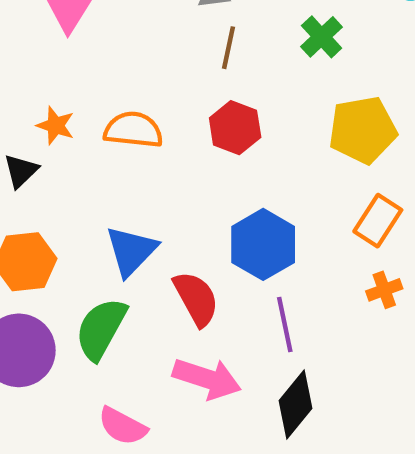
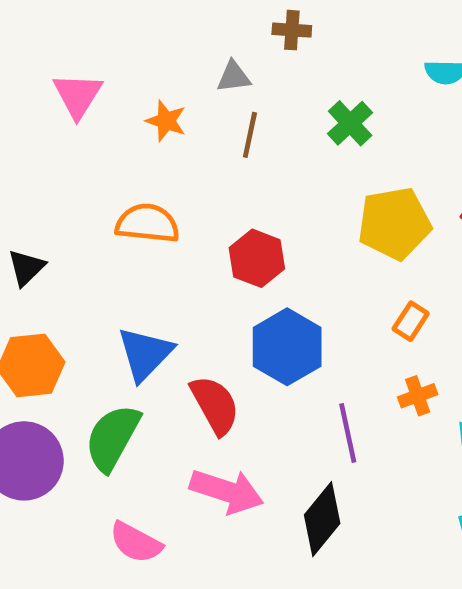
orange star: (56, 126) -> (166, 121), moved
red hexagon: (235, 128) -> (257, 258), moved
orange rectangle: (378, 221) -> (411, 321), size x0.7
purple line: (285, 324) -> (348, 433), moved

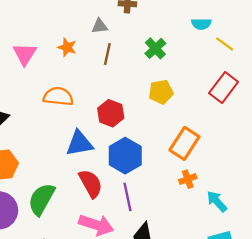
pink triangle: (78, 95) -> (25, 54), moved
yellow pentagon: (394, 223) -> (161, 92), moved, size x0.7
orange rectangle: (411, 321) -> (184, 143), size x1.8
blue triangle: (145, 354) -> (79, 143), moved, turned 36
purple line: (348, 433) -> (127, 197), moved

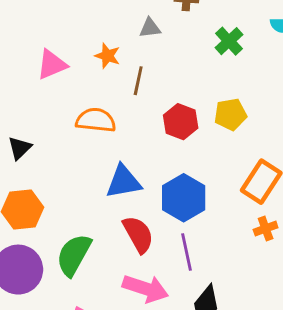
green cross: (155, 48) -> (229, 41), moved
pink triangle: (25, 54) -> (52, 65), turned 35
brown line: (107, 54) -> (138, 81), moved
red hexagon: (111, 113) -> (181, 122), moved

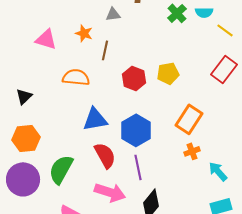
green cross: (229, 41) -> (177, 13), moved
pink triangle: (52, 65) -> (46, 39), turned 40

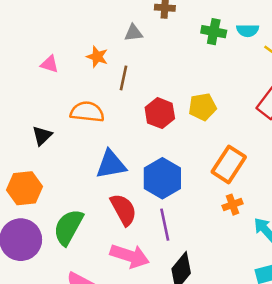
green cross: (177, 13) -> (214, 32), turned -36
pink triangle: (46, 39) -> (50, 64), size x0.7
black triangle: (24, 96) -> (42, 136), moved

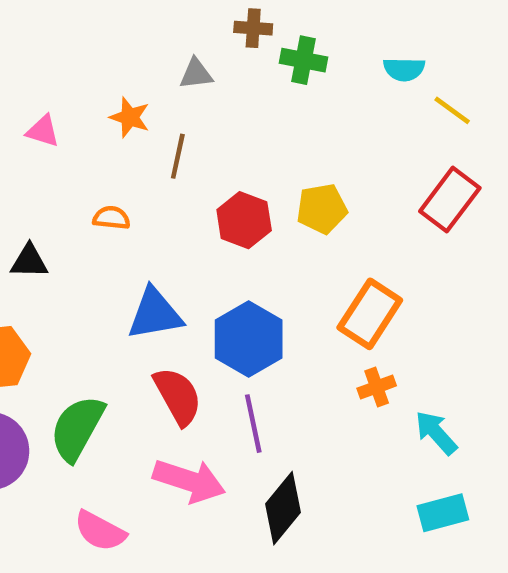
green cross: (214, 32) -> (303, 60), moved
orange semicircle: (87, 112) -> (111, 218), size x0.6
black triangle: (42, 136) -> (29, 261), turned 45

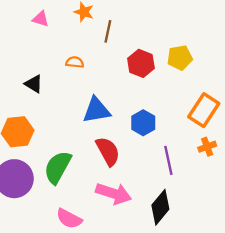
black triangle: (29, 261) -> (34, 84), turned 30
blue hexagon: (249, 339) -> (143, 123), size x0.7
purple line: (253, 424) -> (168, 160), moved

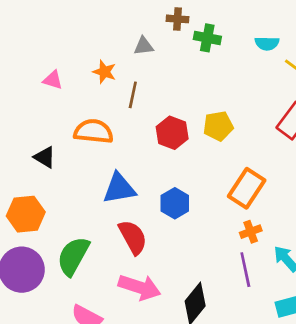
orange semicircle: (75, 62) -> (94, 131), size x1.8
purple line: (168, 160) -> (245, 270), moved

